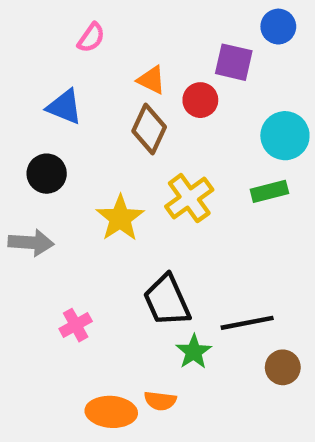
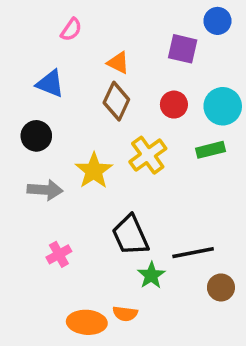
red circle: (200, 100) -> (174, 105), moved
gray arrow: (31, 243) -> (45, 190), moved

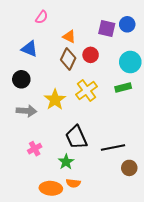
blue circle: (217, 21) -> (127, 24), moved
red circle: (174, 105) -> (91, 55), moved
green star: (151, 275) -> (66, 162), moved

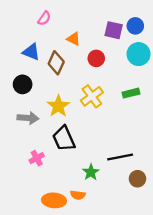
brown diamond: (68, 59) -> (56, 63), moved
cyan circle: (130, 62) -> (139, 54), moved
black trapezoid: (76, 137) -> (64, 139), moved
green star: (66, 162) -> (91, 172), moved

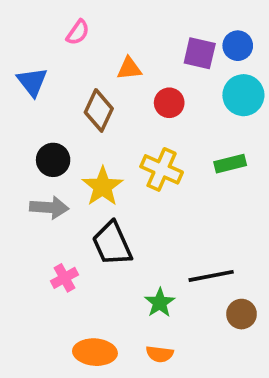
orange triangle: (73, 39) -> (129, 69), turned -32
blue triangle: (31, 52) -> (32, 82), moved, turned 30
black circle: (23, 84) -> (53, 160), moved
yellow cross: (92, 96) -> (162, 169), turned -30
orange semicircle: (78, 195) -> (160, 354), moved

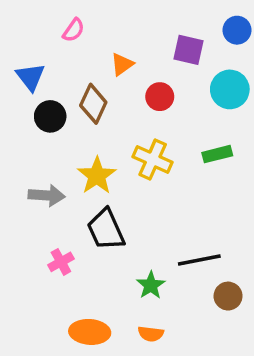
blue circle: (238, 46) -> (237, 30), moved
orange triangle: (129, 69) -> (122, 64), turned -30
black circle: (53, 160) -> (50, 116), moved

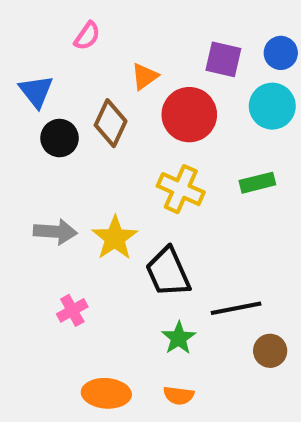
blue circle: (237, 30) -> (281, 53), moved
red circle: (160, 97) -> (189, 115), size x1.6
yellow star: (97, 176) -> (115, 238), moved
black trapezoid: (106, 230) -> (168, 272), moved

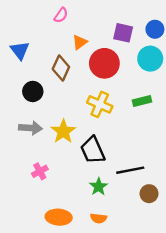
pink semicircle: (87, 36) -> (61, 15), moved
black circle: (60, 138) -> (33, 91), moved

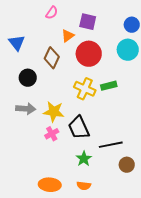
purple square: (123, 33) -> (88, 22), moved
green rectangle: (142, 101) -> (109, 86), moved
yellow star: (63, 131) -> (54, 112), turned -30
pink cross: (40, 171) -> (52, 134), moved

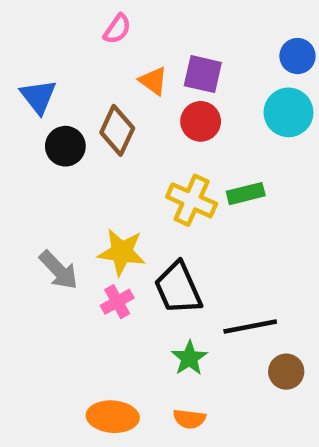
purple square: (88, 22) -> (203, 74), moved
orange triangle: (68, 36) -> (153, 81), turned -48
red circle: (89, 54) -> (201, 121), size x0.7
black circle: (28, 78) -> (65, 146), moved
gray arrow: (26, 109) -> (59, 270), moved, turned 42

